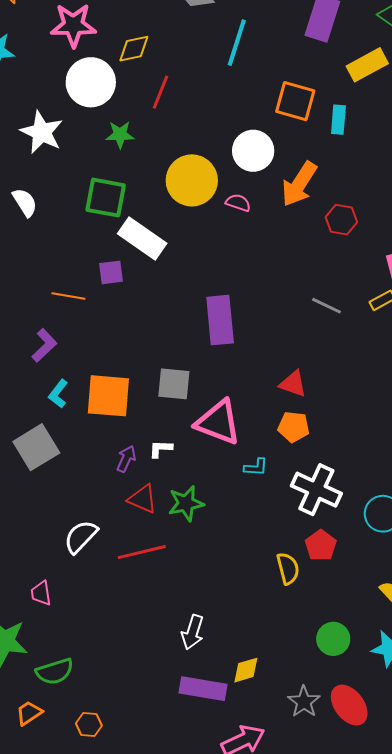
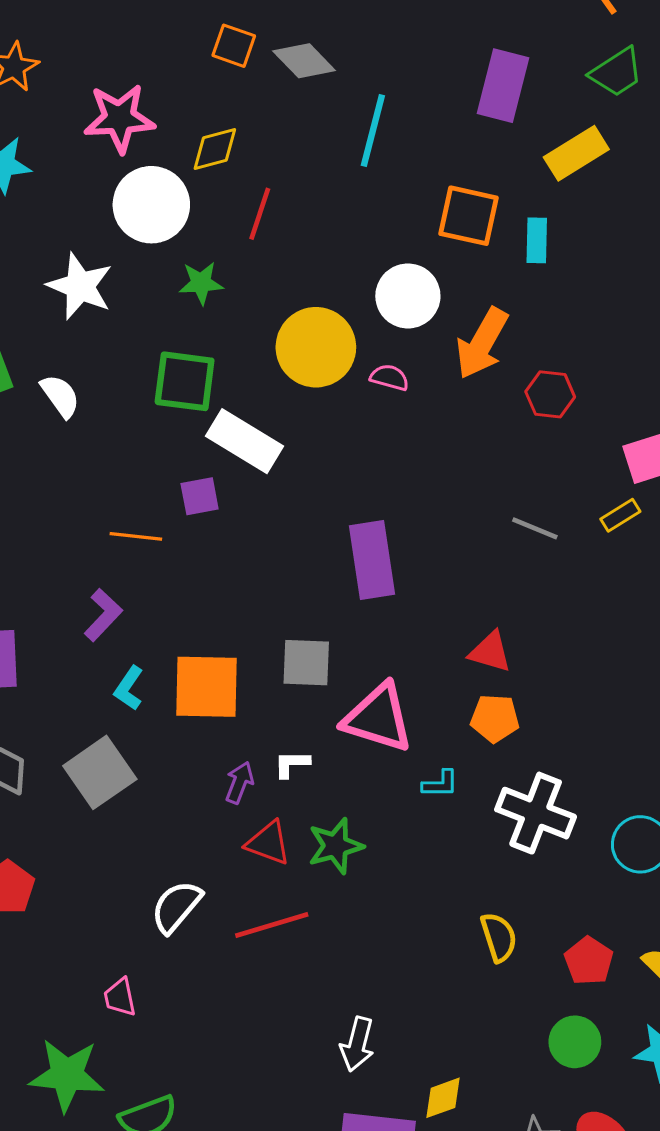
red pentagon: (321, 545) -> (589, 961), moved

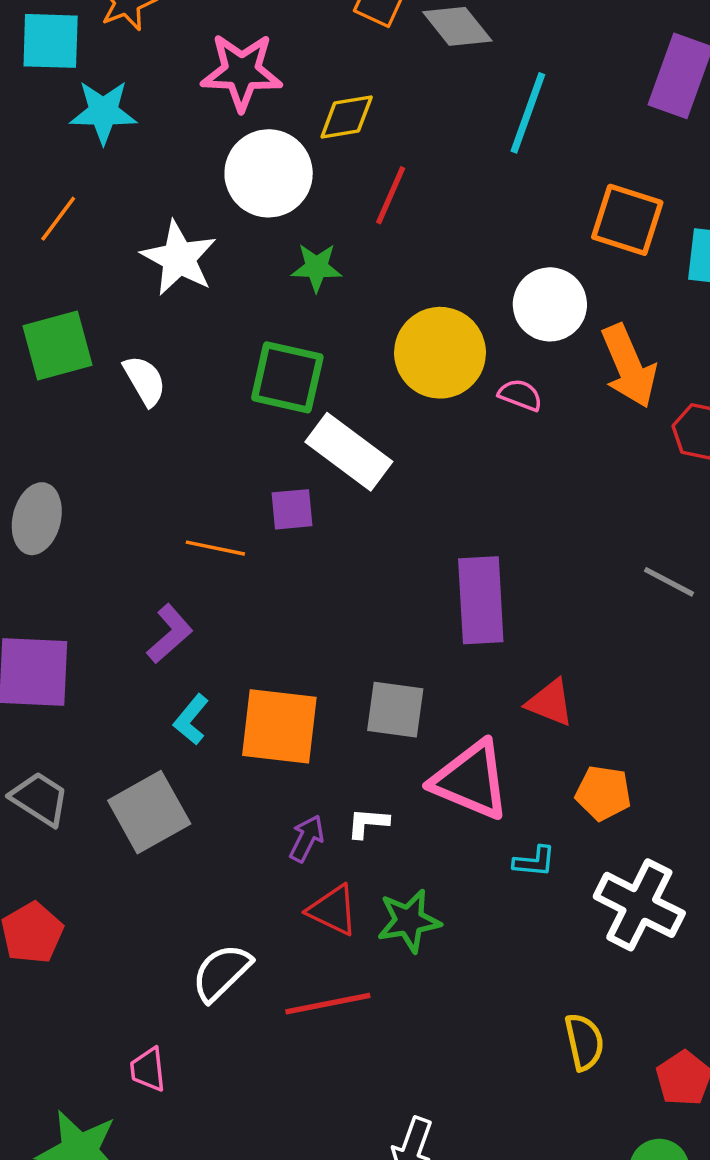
orange arrow: (482, 343) -> (629, 366), turned -58
red triangle: (490, 652) -> (550, 703), moved

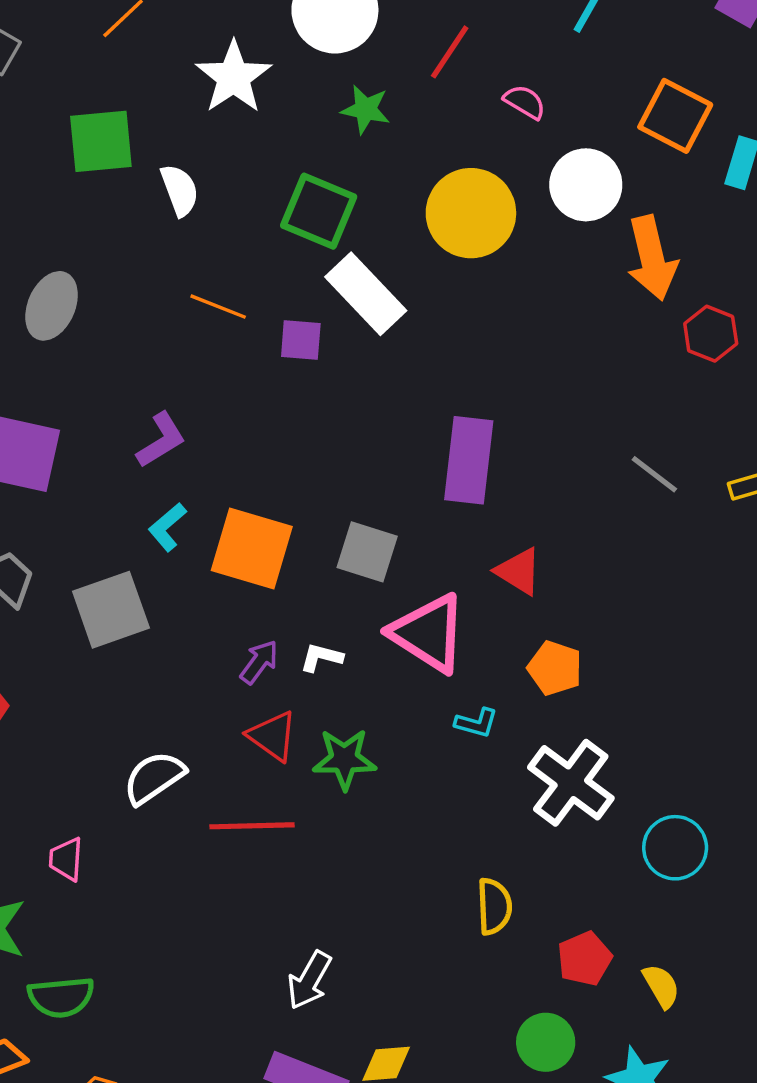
pink semicircle: (520, 395) -> (525, 102), moved
orange line: (215, 548) -> (218, 307), moved

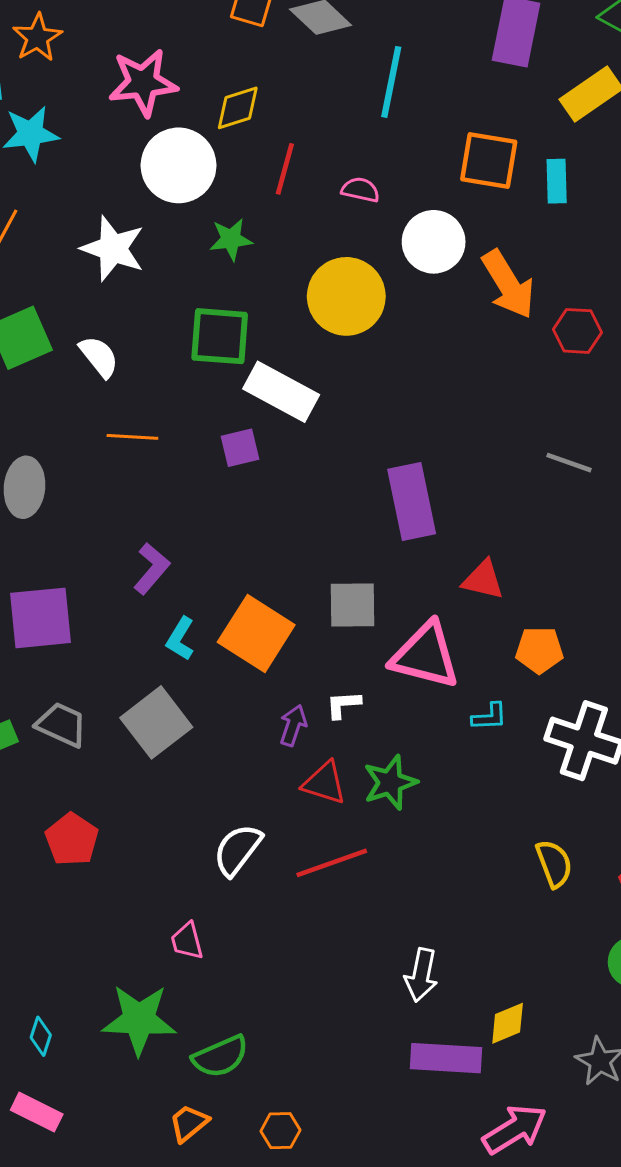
orange line: (218, 307) -> (132, 437), moved
orange square: (252, 549) -> (256, 634), turned 34

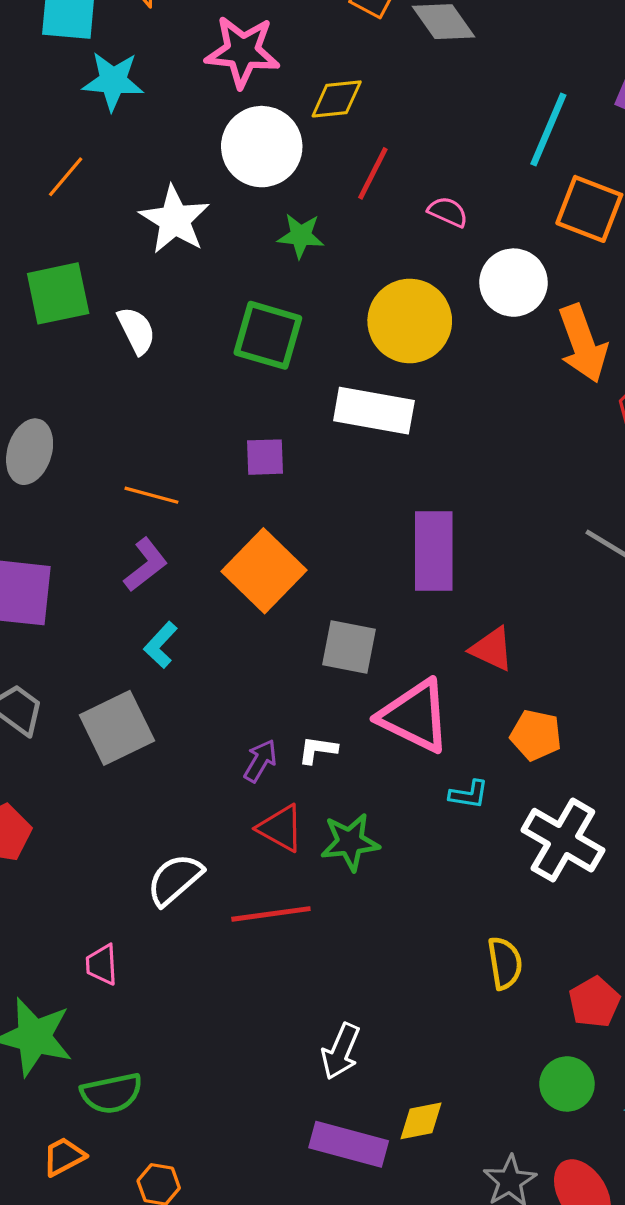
cyan line: (391, 82) -> (548, 129), moved
white rectangle: (281, 392) -> (374, 411), moved, turned -30
orange line: (132, 437) -> (151, 495), moved
orange square: (256, 634) -> (264, 571), moved

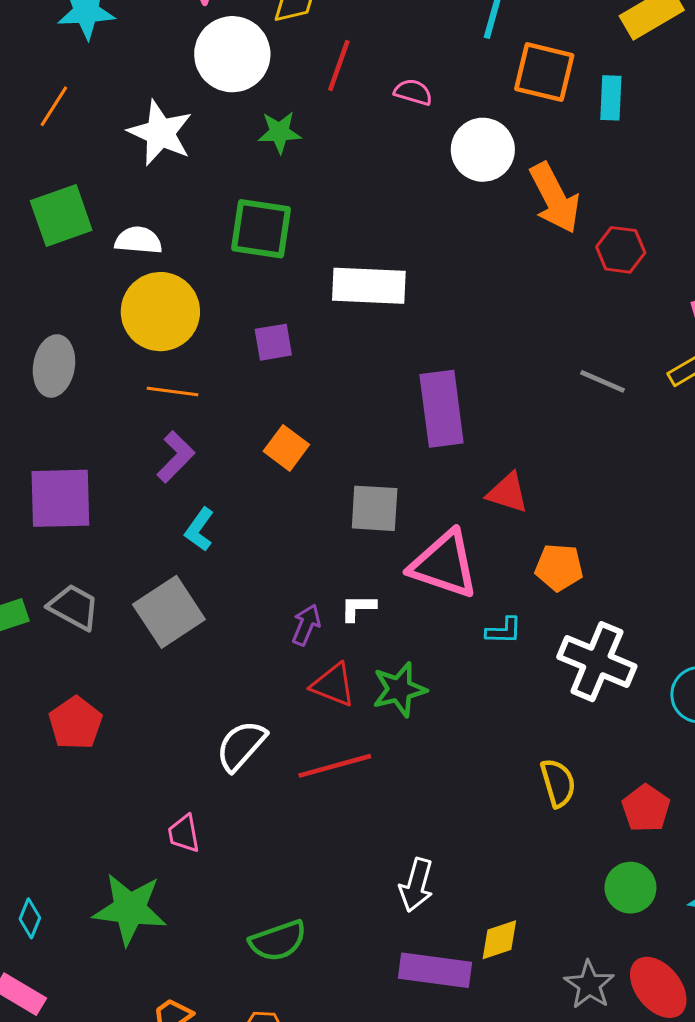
yellow circle: (410, 321) -> (160, 312), moved
white semicircle: (136, 330) -> (138, 240), turned -51
orange square: (264, 571) -> (286, 448), size x0.6
green semicircle: (112, 1093) -> (278, 941), moved

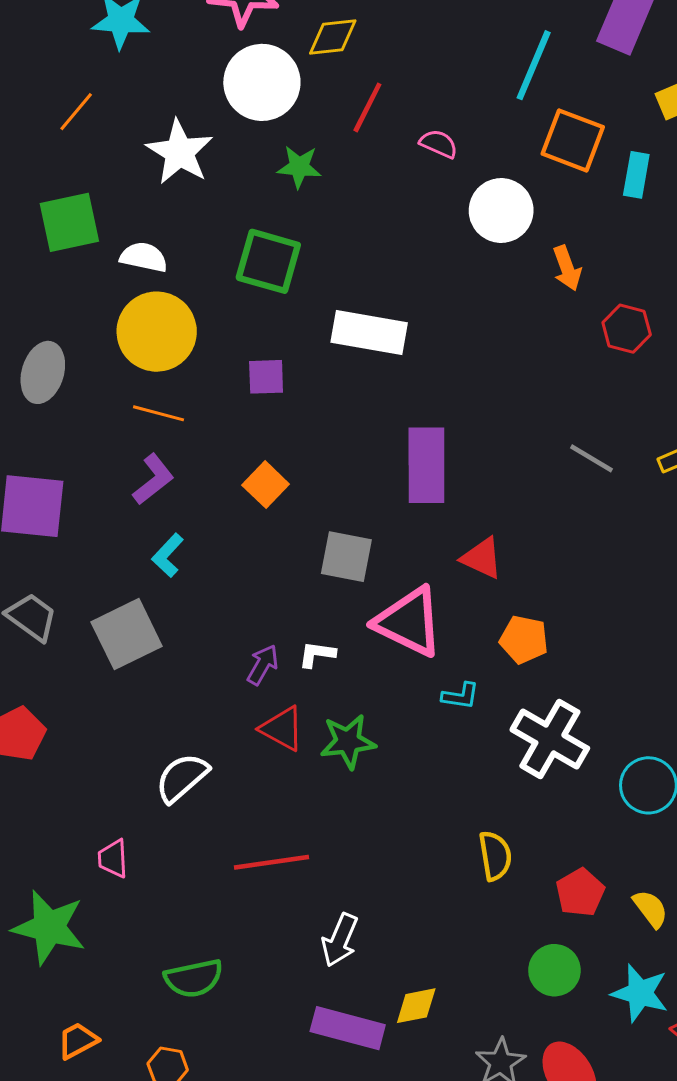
orange arrow: (555, 198) -> (567, 268), size x0.6
red line: (335, 766) -> (272, 862), moved

